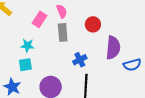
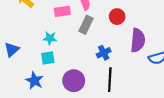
pink rectangle: (39, 19) -> (62, 11), turned 49
gray rectangle: (63, 32) -> (86, 25), turned 30

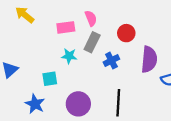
cyan star: (50, 38) -> (69, 56), moved
blue cross: (104, 53) -> (111, 61), moved

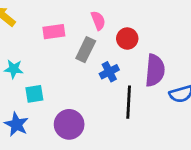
pink semicircle: (91, 18) -> (98, 21), moved
cyan star: (69, 56) -> (14, 69), moved
black line: (118, 103) -> (129, 102), moved

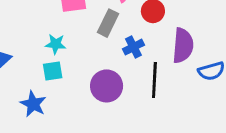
cyan star: (14, 69) -> (56, 44), moved
purple circle: (69, 124) -> (107, 86), moved

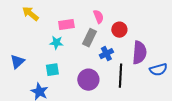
cyan star: (56, 44) -> (56, 43), moved

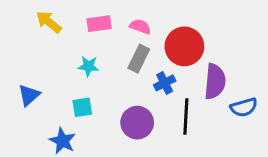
pink semicircle: (98, 17) -> (140, 27), moved, turned -48
pink rectangle: (66, 25) -> (99, 24), moved
red circle: (119, 30) -> (184, 46), size x1.6

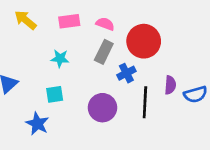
purple semicircle: (215, 81) -> (170, 85), moved, size x0.6

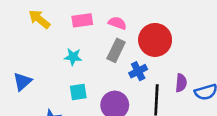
cyan square: (55, 94) -> (78, 92), moved

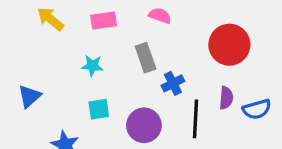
pink semicircle: (117, 23) -> (160, 16), moved
red circle: (155, 40) -> (229, 45), moved
gray rectangle: (116, 50) -> (146, 58), turned -45

